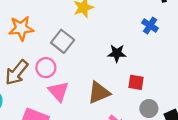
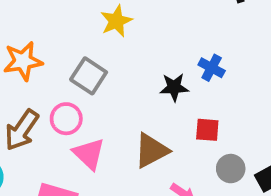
blue cross: (150, 26) -> (212, 68), moved

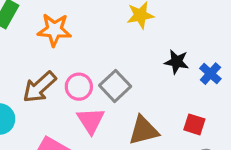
gray square: (89, 76) -> (115, 86), moved
black star: (174, 87) -> (177, 62), moved

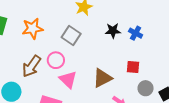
gray square: (115, 86) -> (71, 35), moved

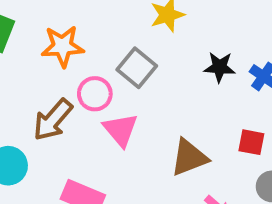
pink circle: (56, 60) -> (95, 94), moved
pink triangle: (68, 79) -> (120, 130), moved

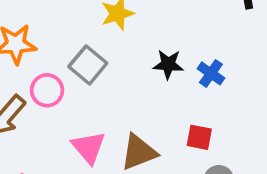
pink triangle: (120, 130) -> (89, 147), moved

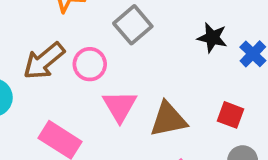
pink circle: (47, 90) -> (90, 64), moved

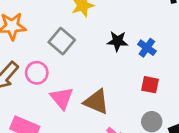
red square: (230, 115) -> (150, 85), moved
brown triangle: (168, 119) -> (96, 102), turned 44

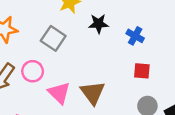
black star: (117, 41) -> (98, 24), moved
brown triangle: (96, 102) -> (93, 93), turned 36

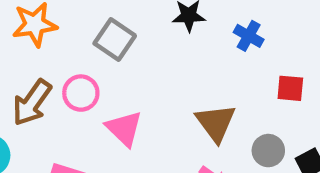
red square: (142, 71) -> (290, 88), moved
brown triangle: (93, 93) -> (216, 123), moved

